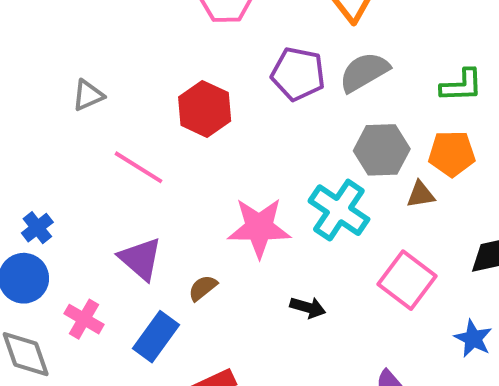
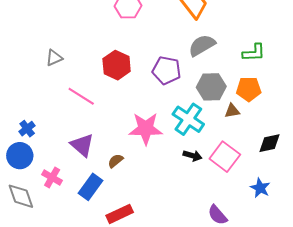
purple pentagon: (298, 74) -> (167, 70), moved
black arrow: (308, 307) -> (193, 156), moved

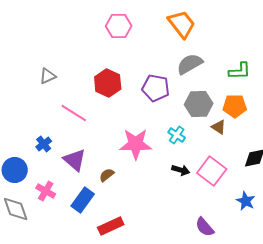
brown triangle: (232, 111) -> (219, 127), turned 42
cyan cross: (188, 119) -> (177, 135), size x0.6
blue cross: (27, 129) -> (44, 144), moved

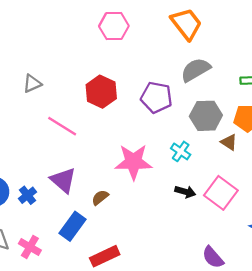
blue cross: (44, 144) -> (28, 195), moved
pink cross: (46, 191) -> (30, 247), moved

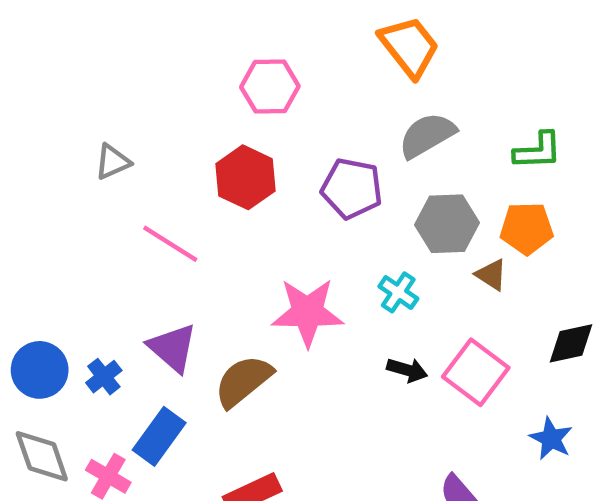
pink hexagon: (114, 26) -> (270, 87), moved
brown semicircle: (100, 197) -> (243, 381), size x1.8
blue rectangle: (72, 226) -> (159, 436), moved

